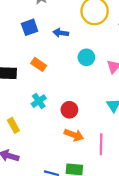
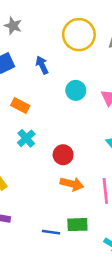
blue arrow: (61, 33) -> (42, 65), turned 64
cyan cross: (39, 101) -> (26, 138), moved

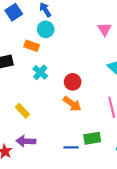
cyan circle: (76, 90) -> (46, 29), moved
orange arrow: (72, 184) -> (72, 104), moved, turned 30

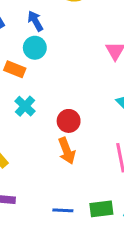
orange arrow: (72, 104) -> (67, 151), turned 30
green rectangle: (92, 138) -> (101, 209), moved

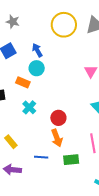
green rectangle: (101, 209) -> (71, 160), moved
blue line: (63, 210) -> (41, 157), moved

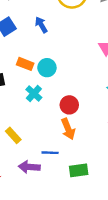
cyan circle: (37, 68) -> (47, 68), moved
green rectangle: (71, 160) -> (79, 170), moved
purple arrow: (12, 170) -> (29, 167), moved

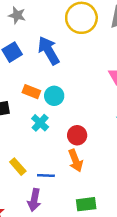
blue arrow: (41, 25) -> (49, 51), size x1.6
blue line: (50, 153) -> (46, 176), moved
purple arrow: (29, 167) -> (34, 200), turned -84

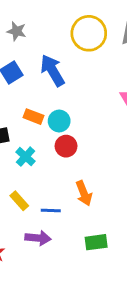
cyan cross: (40, 123) -> (26, 157), moved
red circle: (77, 135) -> (66, 146), moved
purple arrow: (34, 200) -> (38, 238), turned -95

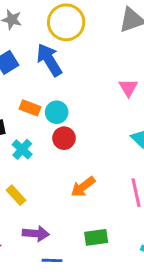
yellow circle: (89, 33) -> (66, 22), moved
orange arrow: (84, 193) -> (83, 187), turned 75
blue line: (51, 210) -> (52, 260), moved

